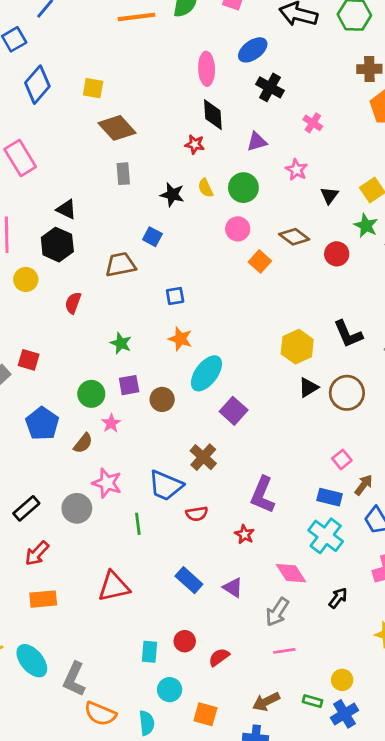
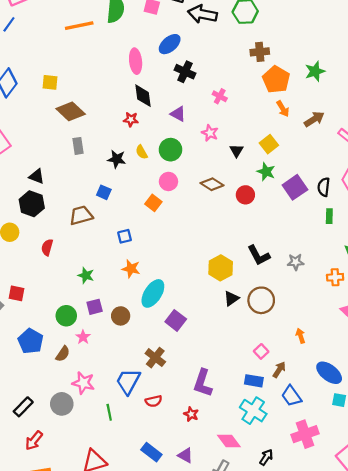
purple triangle: (257, 142) -> (178, 114), turned 49
orange square: (260, 261) -> (153, 203), moved
blue trapezoid: (166, 486) -> (128, 381), turned 100

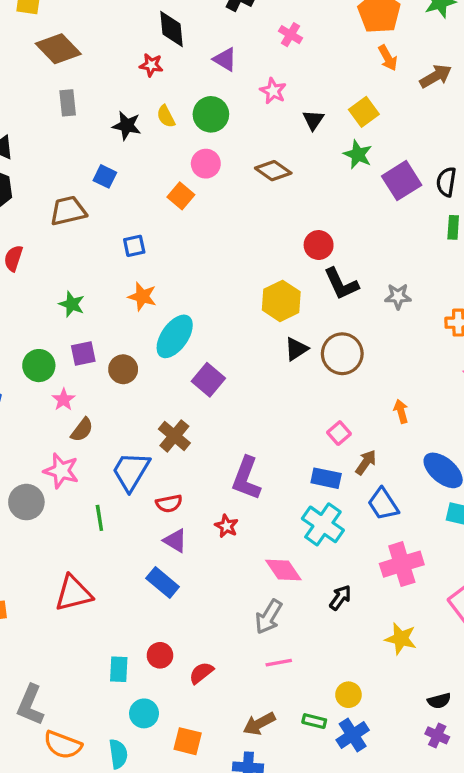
red circle: (245, 195) -> (319, 245), moved
brown semicircle: (63, 354) -> (82, 430), moved
purple triangle: (185, 455) -> (175, 541), moved

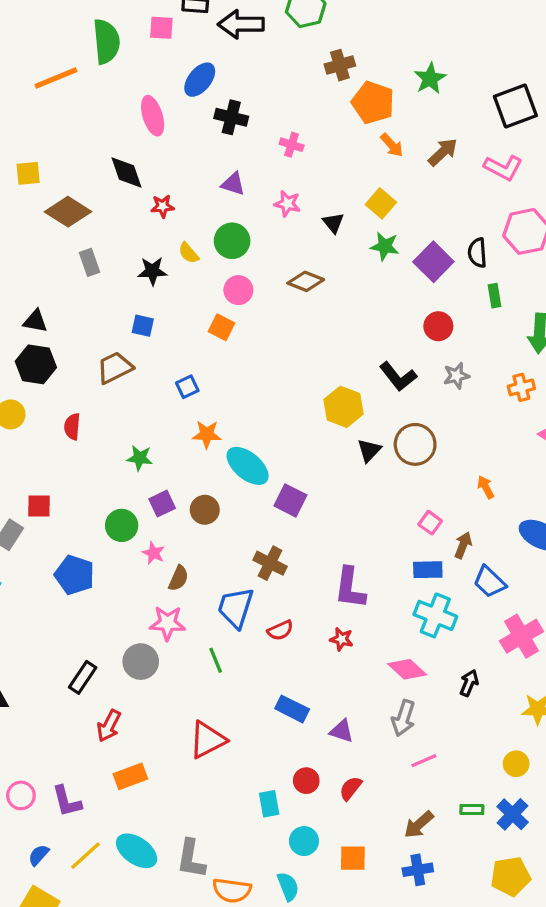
black diamond: (172, 29) -> (126, 172), moved
red circle: (319, 245) -> (438, 326), moved
cyan ellipse: (175, 336) -> (248, 466), turned -72
purple triangle: (175, 541) -> (342, 731), moved
yellow circle: (348, 695) -> (516, 764), moved

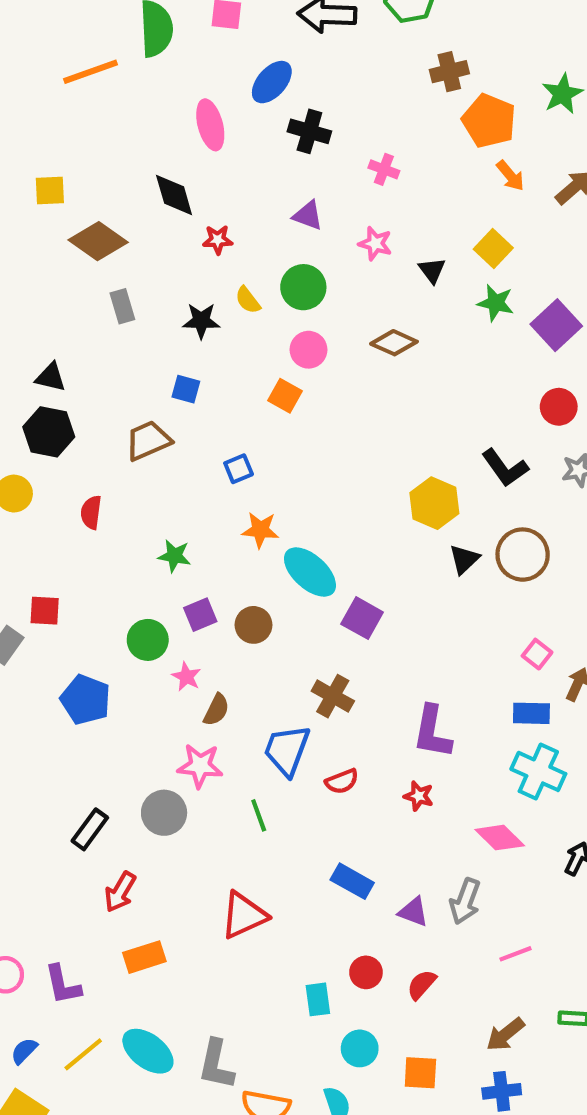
gray arrow: (403, 718) -> (465, 901), moved

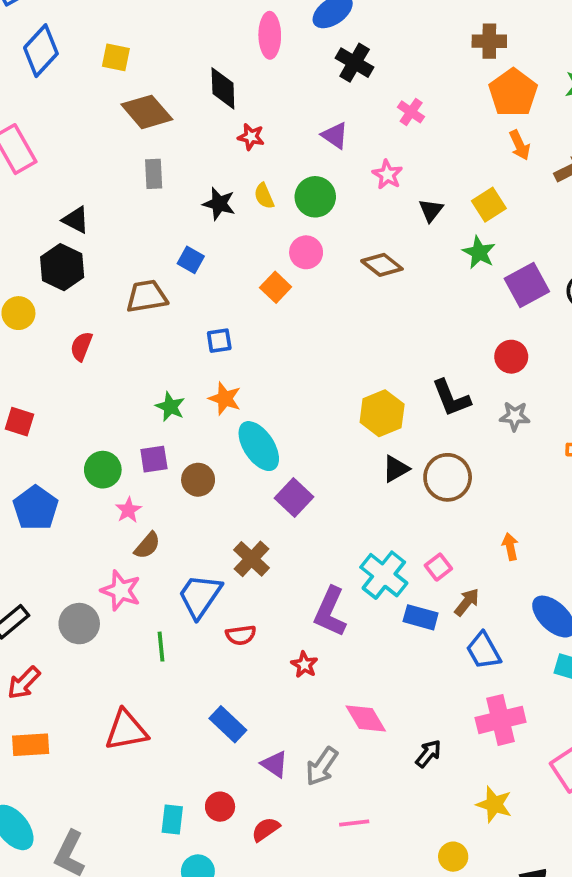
green star: (174, 556) -> (170, 407), moved
cyan cross: (538, 771) -> (384, 575), moved

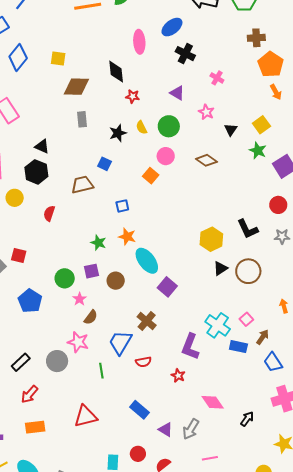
brown diamond: (147, 112) -> (76, 87), turned -44
black star: (219, 204) -> (118, 133), turned -30

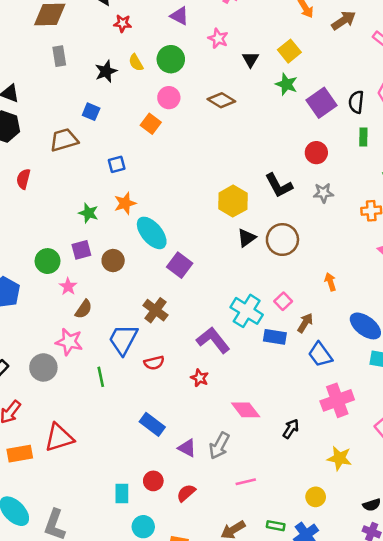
orange star: (127, 237) -> (125, 203), turned -30
purple L-shape: (190, 347) -> (213, 340), turned 124
red triangle: (86, 416) -> (59, 438), moved

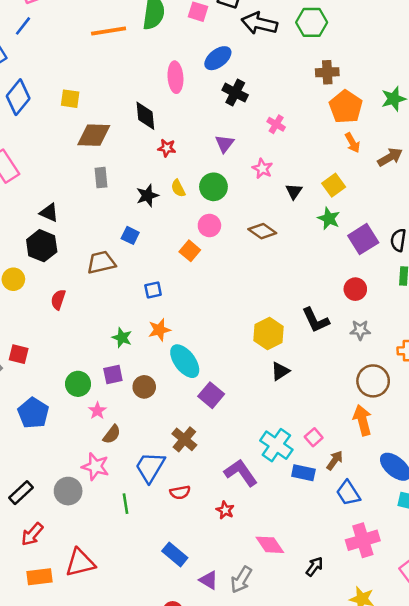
purple triangle: (179, 16) -> (225, 144), turned 36
brown circle: (282, 240) -> (373, 381), moved
orange arrow: (330, 282) -> (362, 420), size x1.6

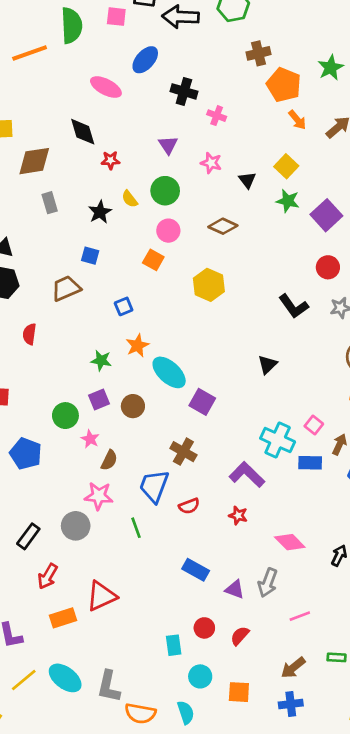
pink ellipse: (175, 77) -> (106, 87), turned -48
black cross: (235, 93) -> (184, 91), moved
yellow hexagon: (269, 333) -> (209, 285), moved

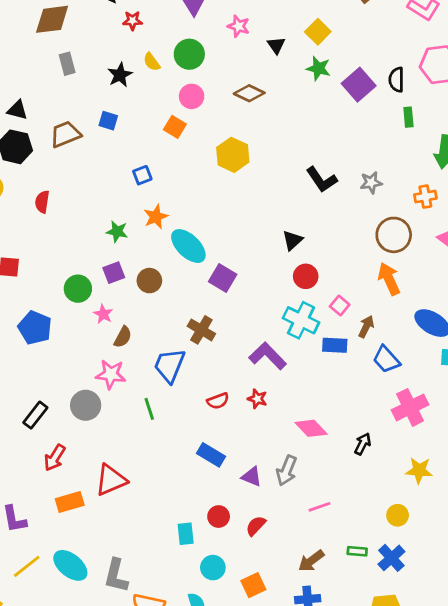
red circle: (328, 267) -> (306, 276), moved
brown trapezoid: (66, 288) -> (65, 134), moved
red semicircle: (189, 506) -> (218, 401), moved
orange square: (239, 692) -> (253, 585), turned -30

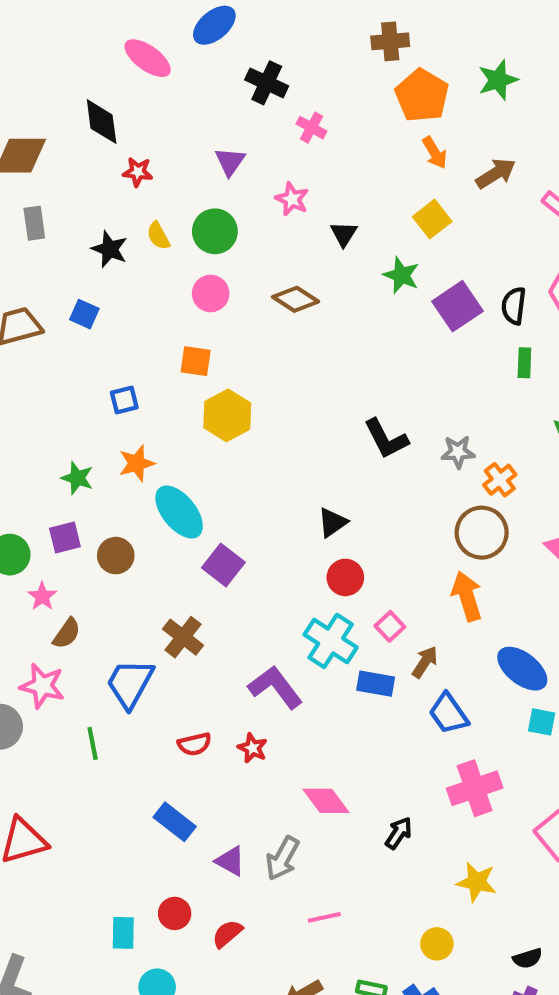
yellow square: (318, 32) -> (432, 219), moved
black star: (120, 75) -> (110, 249), turned -30
orange square: (175, 127) -> (196, 361), moved, turned -30
yellow hexagon: (233, 155) -> (227, 415), moved
orange cross: (425, 197) -> (500, 480), moved, turned -35

